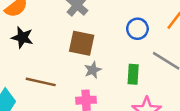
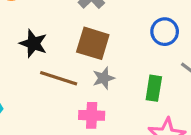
black star: (22, 37) -> (33, 43), moved
brown line: (41, 82) -> (59, 78), moved

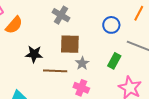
green rectangle: (154, 88) -> (114, 61), turned 35
pink cross: (92, 115) -> (81, 88), turned 35

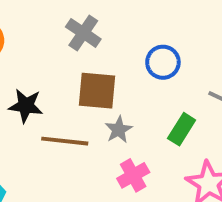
blue circle: (111, 25) -> (163, 62), moved
pink cross: (81, 88) -> (133, 175), moved, turned 35

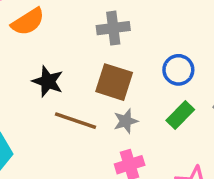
gray cross: (83, 33) -> (113, 28), turned 36
green rectangle: (182, 129) -> (180, 115), moved

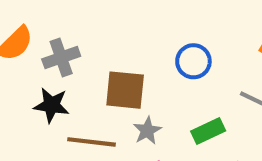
gray cross: (113, 28) -> (61, 58), moved
green rectangle: (180, 115) -> (208, 131), moved, turned 32

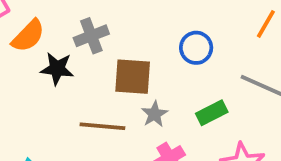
gray cross: (61, 58) -> (91, 36), moved
black star: (51, 105) -> (57, 69), moved

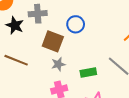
blue circle: (196, 48) -> (76, 24), moved
brown line: (102, 126) -> (16, 60), moved

